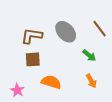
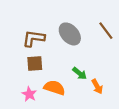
green arrow: (89, 55) -> (80, 73), moved
pink star: (17, 90) -> (29, 94), moved

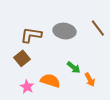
gray ellipse: (70, 34) -> (65, 31), turned -40
brown square: (35, 64) -> (22, 58), moved, turned -35

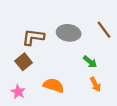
green arrow: (74, 67) -> (90, 62), moved
pink star: (27, 87) -> (18, 92), moved

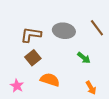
brown square: (24, 62) -> (33, 58), moved
orange arrow: (95, 84) -> (91, 88), moved

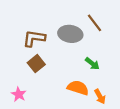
brown line: (97, 28) -> (94, 23), moved
orange semicircle: (50, 80) -> (78, 88), moved

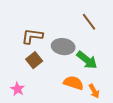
gray ellipse: (70, 34) -> (63, 47), moved
green arrow: (92, 64) -> (87, 60), size x1.5

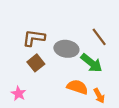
brown line: (89, 22) -> (99, 37), moved

